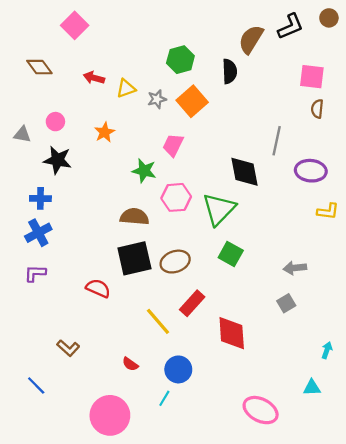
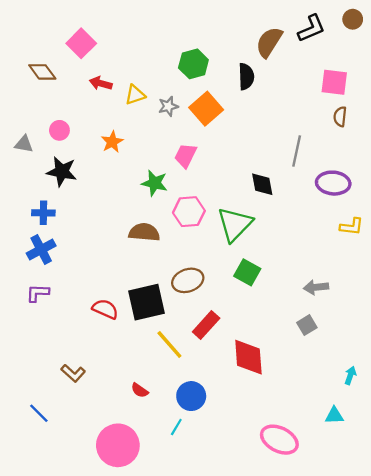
pink square: (75, 25) -> (81, 43), moved
black diamond: (245, 172) -> (262, 184), size x0.7
black square: (134, 258) -> (147, 302), moved

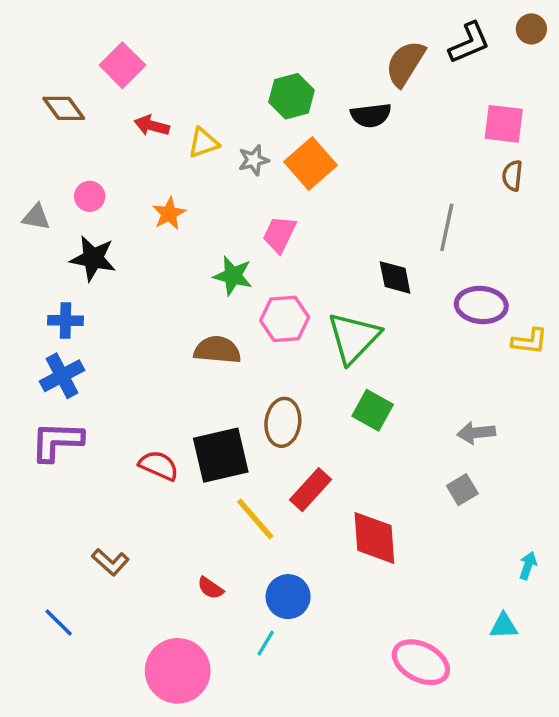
black semicircle: (246, 76) -> (371, 115), turned 85
purple ellipse: (333, 183) -> (481, 305), moved
brown ellipse: (188, 280) -> (283, 422), turned -64
purple L-shape: (38, 293) -> (57, 441), size x1.5

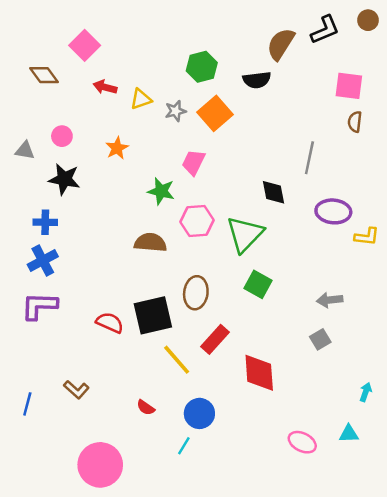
blue line: (59, 622) -> (27, 404), moved, turned 60
pink ellipse: (421, 662) -> (302, 442), moved, size x0.7
pink circle: (178, 671) -> (100, 465), moved

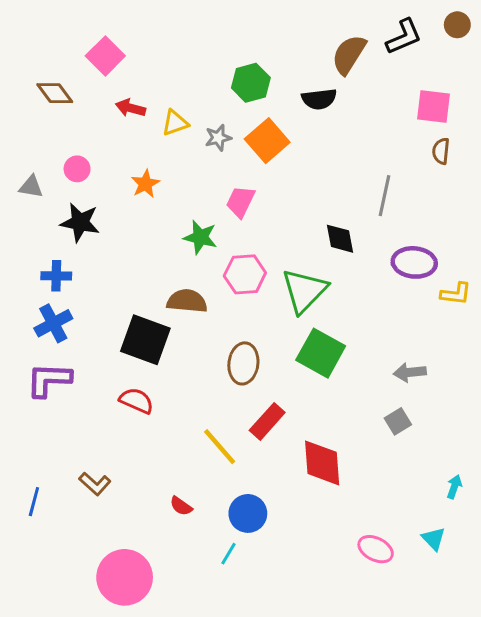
green square: (258, 284) -> (321, 353), size x1.4
black square: (153, 315) -> (145, 340), moved, turned 33
cyan triangle: (349, 434) -> (434, 539), turned 48

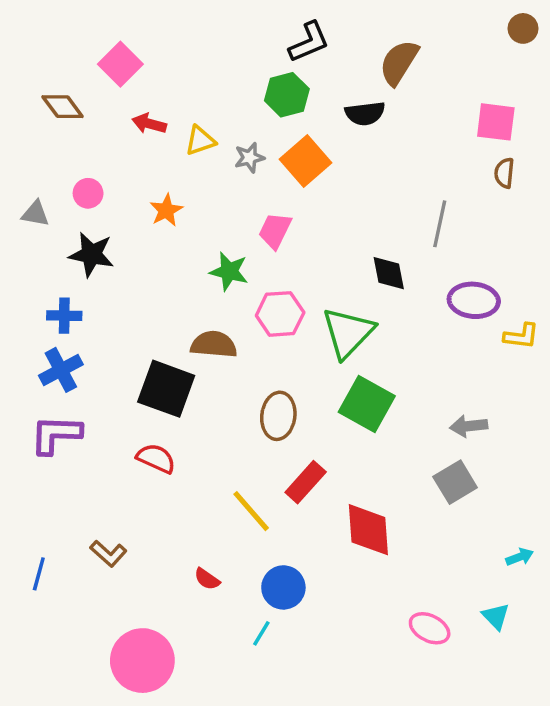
black L-shape: (404, 37) -> (309, 42), moved
gray square: (398, 421) -> (455, 482), size x1.4
cyan arrow: (454, 487) -> (520, 557), turned 50

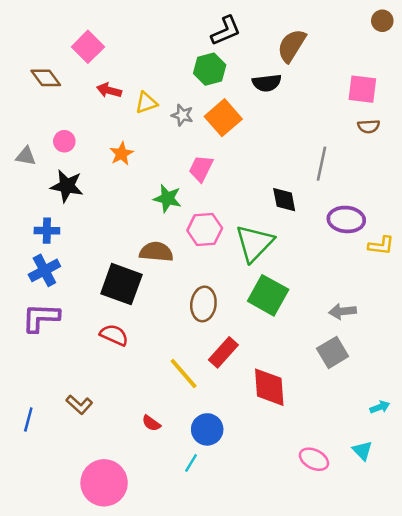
gray star: (249, 158) -> (182, 115), turned 30
brown semicircle: (504, 173) -> (369, 126), turned -100

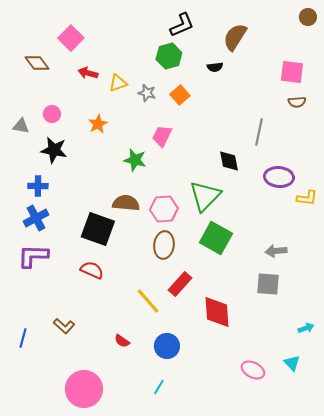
black semicircle: (267, 83) -> (215, 67), size x0.7
orange square: (223, 118) -> (180, 95), size x0.7
pink hexagon: (205, 229) -> (164, 209), moved
gray square: (333, 352) -> (268, 284), turned 35
cyan line: (191, 463) -> (159, 387), moved

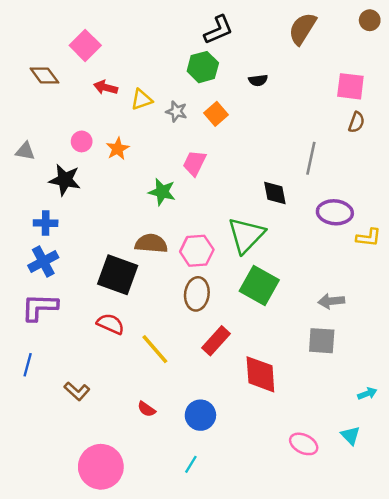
brown semicircle: (235, 37) -> (302, 29), moved
brown semicircle: (297, 102) -> (356, 122), turned -66
pink circle: (52, 114) -> (82, 141), moved
yellow line: (148, 301) -> (155, 349), moved
blue line: (23, 338) -> (28, 365), moved

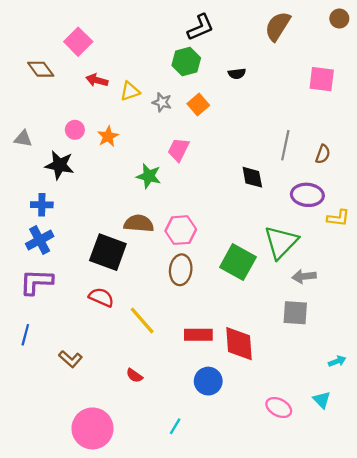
brown semicircle: (356, 122) -> (323, 154), moved
green triangle: (246, 235) -> (281, 242), moved
red rectangle: (216, 341) -> (198, 335), moved, turned 48
blue circle: (200, 415) -> (208, 381), moved

